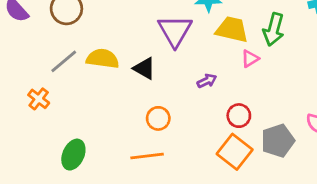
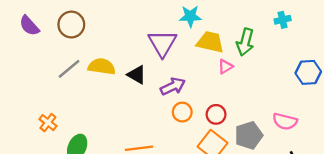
purple arrow: (207, 81) -> (173, 86), moved, size x1.5
orange cross: (39, 99) -> (48, 123), moved
orange circle: (158, 118) -> (182, 112), moved

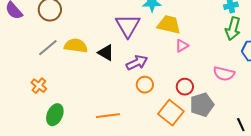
green arrow: (245, 42) -> (233, 29), moved
red circle: (216, 114) -> (185, 87), moved
pink semicircle: (285, 121) -> (224, 74), moved
orange cross: (48, 123) -> (39, 86), moved

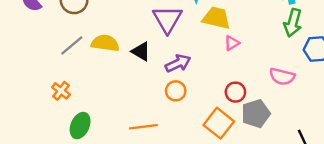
orange circle: (145, 85) -> (176, 91), moved

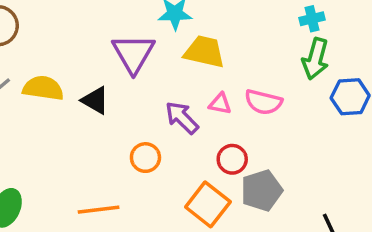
pink triangle: (232, 43) -> (220, 104), moved, turned 42
purple arrow: (178, 63) -> (182, 118), moved, turned -110
pink semicircle: (282, 77) -> (263, 102), moved

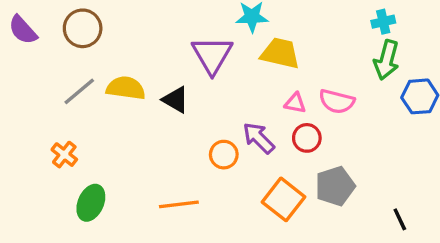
purple arrow: (182, 118) -> (259, 138), moved
red circle: (232, 159) -> (307, 138), moved

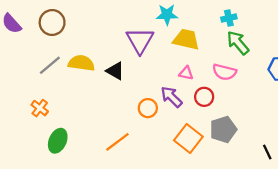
cyan cross: (383, 22) -> (229, 18), moved
green arrow: (387, 60) -> (238, 43), moved, turned 125
pink triangle: (295, 103) -> (186, 73), moved
orange line: (179, 204) -> (117, 142), turned -30

